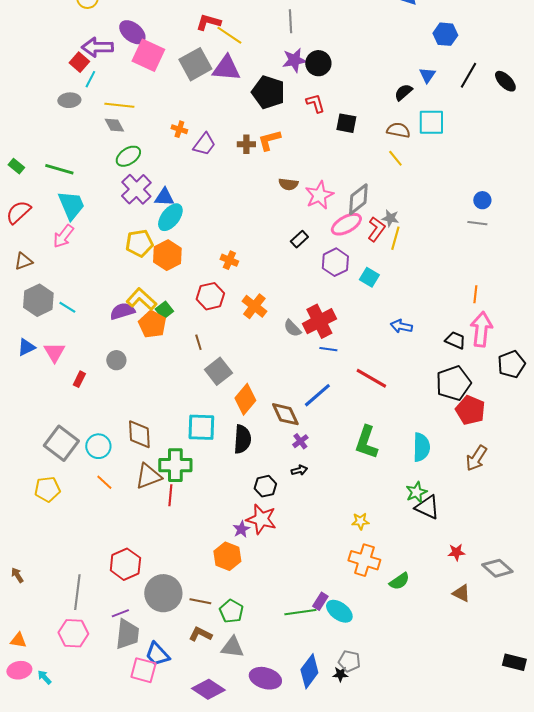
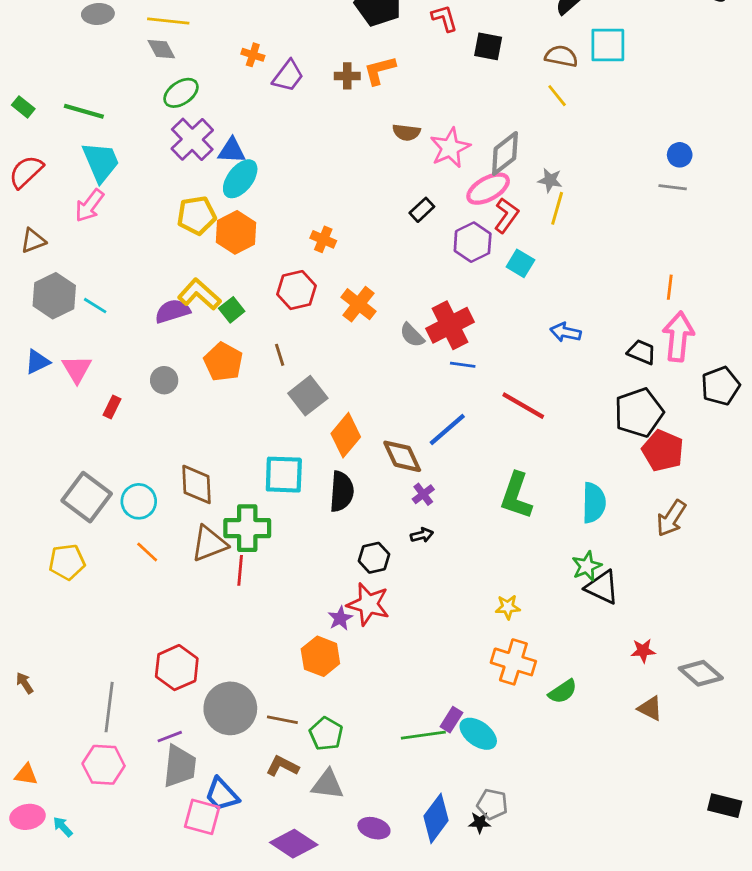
red L-shape: (376, 229) -> (506, 215), moved
orange pentagon: (152, 324) -> (223, 362), moved
purple ellipse: (265, 678) -> (374, 828), size x0.7

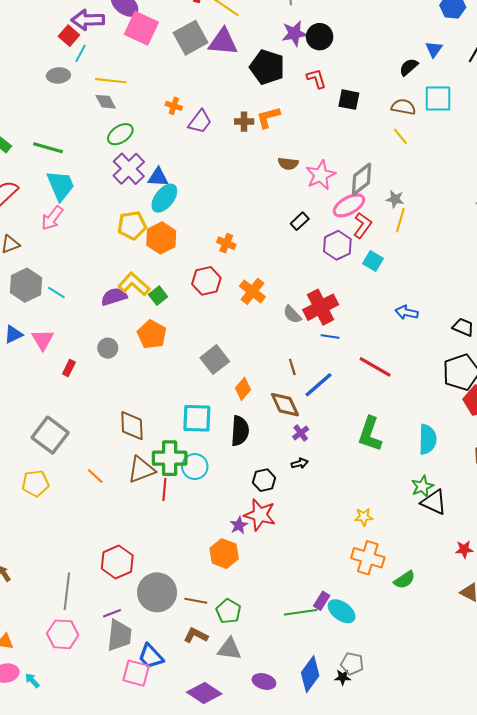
brown line: (280, 355) -> (292, 367), moved
orange diamond: (346, 435) -> (243, 389), size x0.7
cyan circle: (139, 501) -> (195, 467), moved

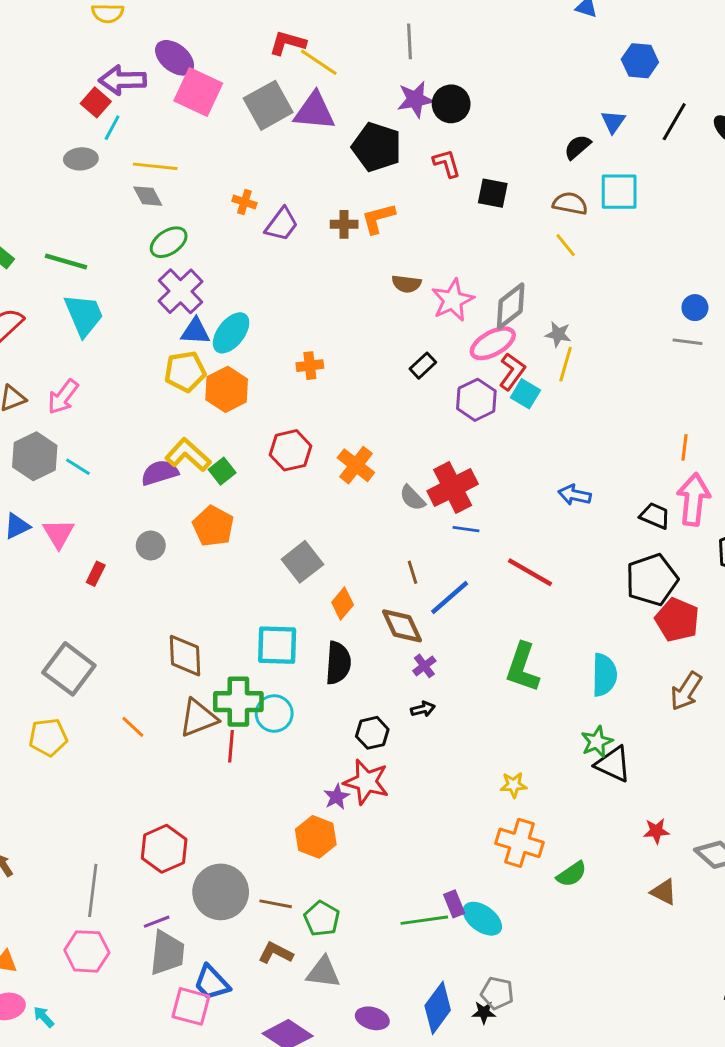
blue triangle: (158, 177) -> (195, 331), moved
pink arrow: (52, 218) -> (63, 397), moved
orange cross: (226, 243) -> (310, 366), moved, turned -30
cyan square: (373, 261) -> (525, 394), moved
purple rectangle: (322, 601) -> (454, 904), turned -54

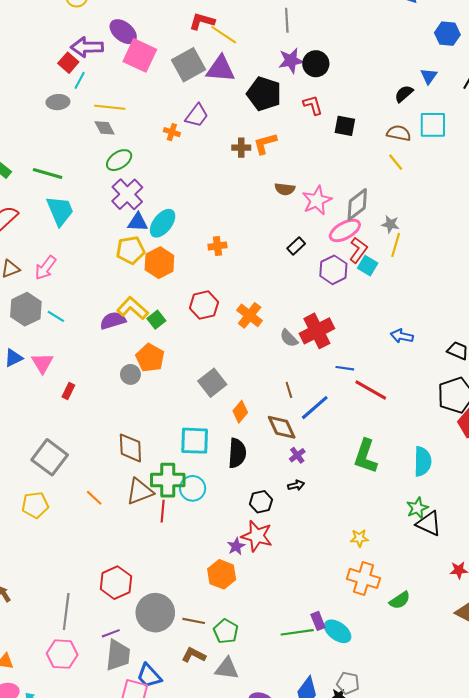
purple trapezoid: (282, 224) -> (197, 116), moved
blue line: (466, 529) -> (345, 368), moved
gray circle: (151, 545) -> (130, 374), moved

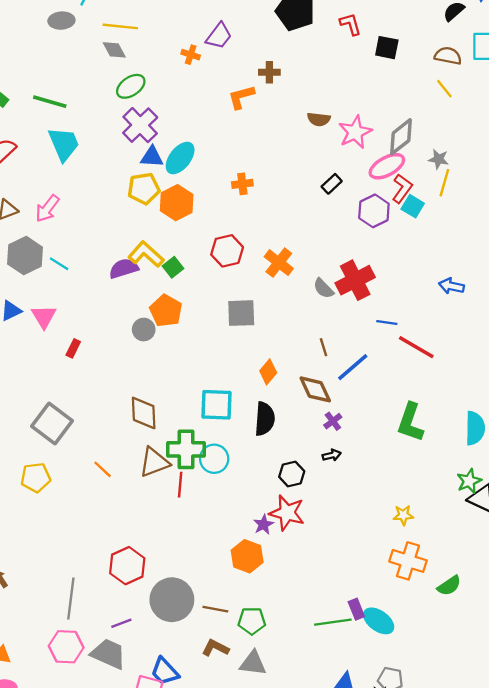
orange L-shape: (265, 143) -> (241, 97), moved
gray square: (212, 383) -> (241, 313), moved, turned 36
green pentagon: (226, 631) -> (252, 621), turned -30
gray trapezoid: (118, 655) -> (108, 654), moved, turned -72

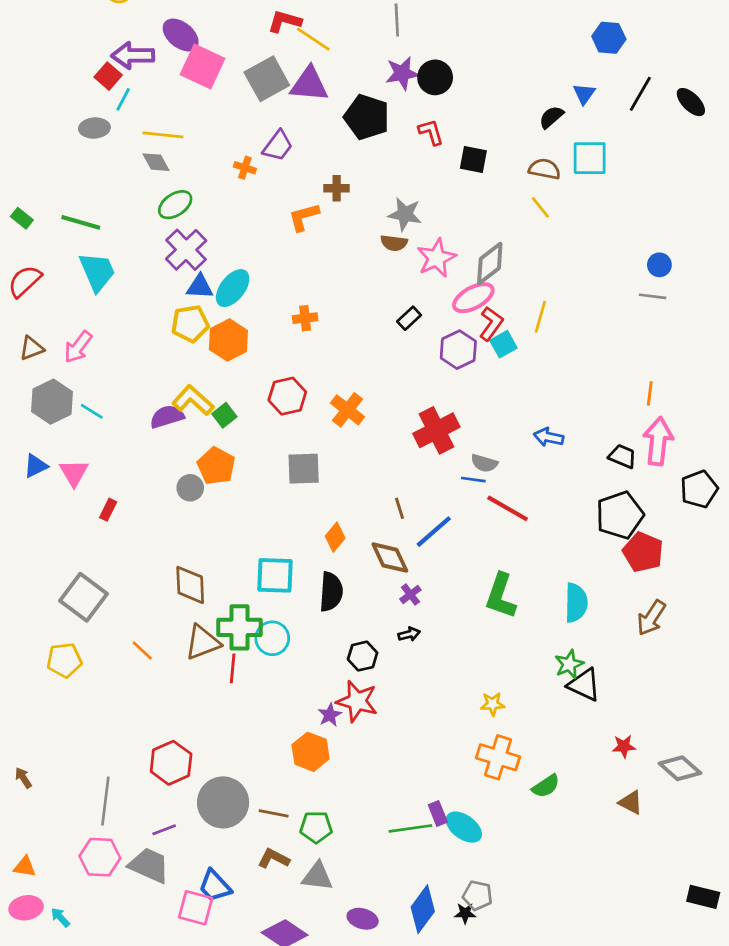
gray star: (439, 159) -> (405, 214), moved, size x1.4
cyan square: (413, 206) -> (503, 344), turned 30
gray semicircle: (323, 288) -> (484, 463), moved, turned -30

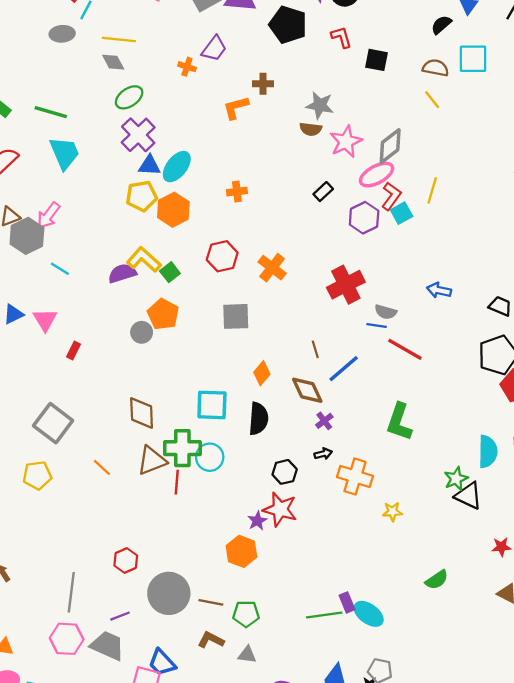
gray hexagon: (52, 402) -> (27, 236), moved
cyan semicircle: (576, 603) -> (488, 452), moved
orange cross: (498, 757) -> (355, 476), moved
red hexagon: (171, 763) -> (126, 560), size x0.7
gray triangle: (317, 876) -> (247, 655), size x0.7

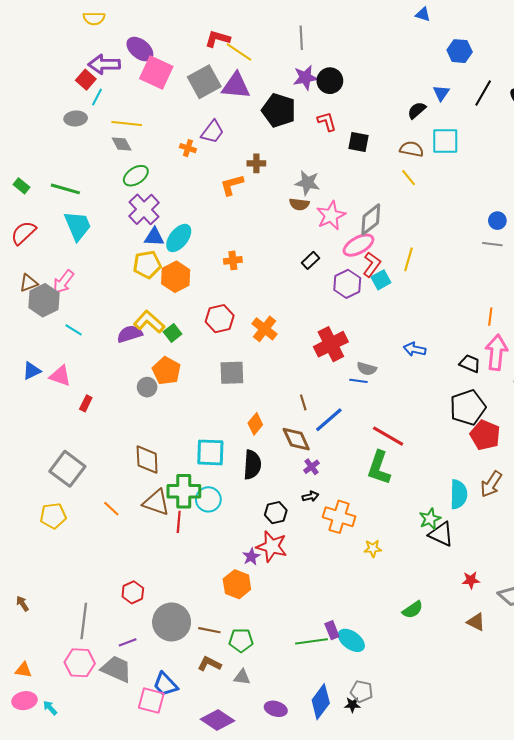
pink triangle: (45, 320) -> (60, 376), turned -40
red line: (405, 349) -> (388, 436), moved
brown triangle: (152, 461) -> (156, 502), turned 40

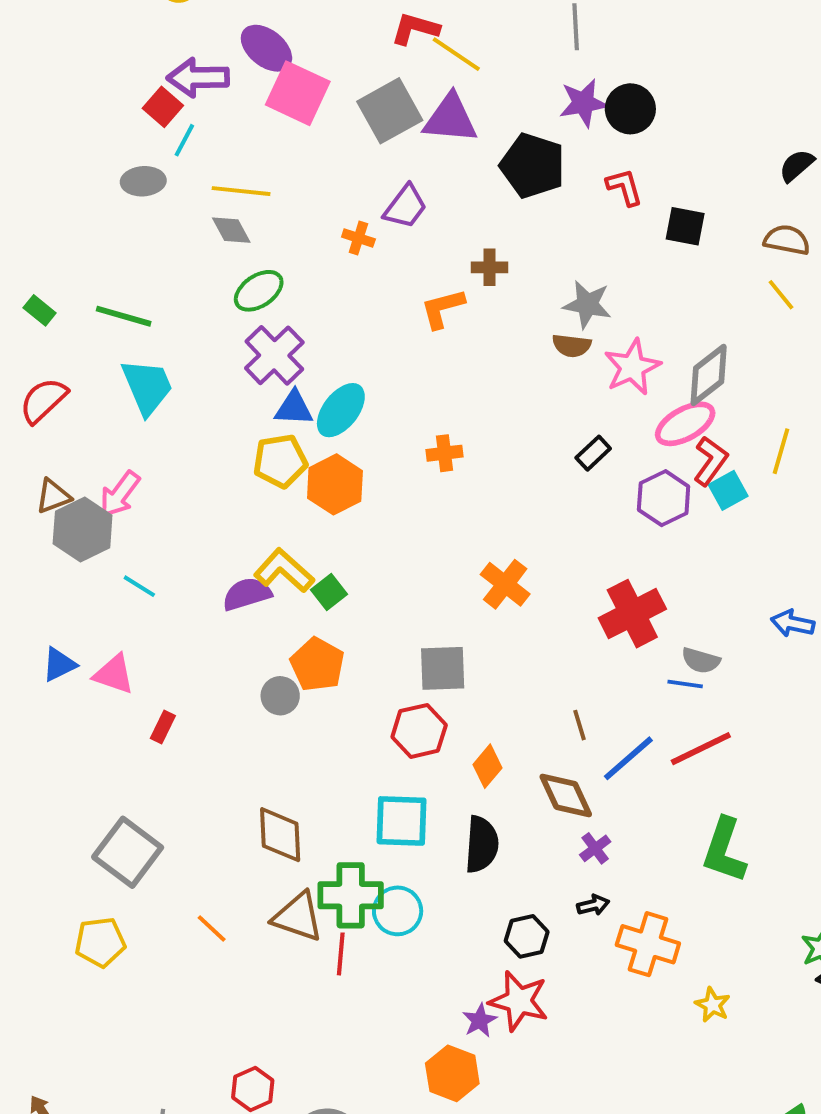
red hexagon: (220, 319) -> (419, 731), moved
red line: (388, 436) -> (701, 749), moved, turned -56
yellow star: (373, 548) -> (713, 1005), turned 30

